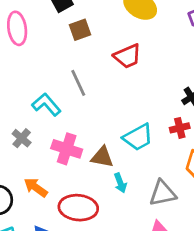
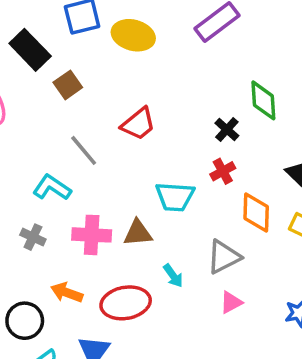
red trapezoid: (128, 56) -> (138, 124), moved
cyan trapezoid: (138, 137) -> (175, 197), turned 48
cyan arrow: (120, 183) -> (173, 276), moved

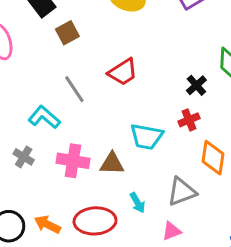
orange arrow: (67, 293) -> (47, 224), moved
pink triangle: (231, 302) -> (171, 231), moved

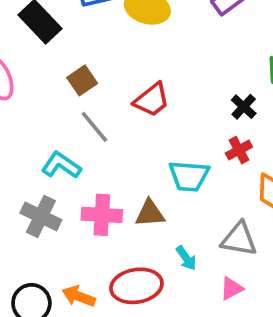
brown square: (67, 33) -> (82, 80), moved
gray cross: (24, 157) -> (41, 216), size x1.5
gray triangle: (182, 192) -> (239, 239), turned 36

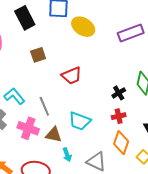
gray line: (94, 127) -> (44, 106), moved
red cross: (239, 150) -> (119, 116), moved
cyan arrow: (186, 258) -> (67, 155), moved

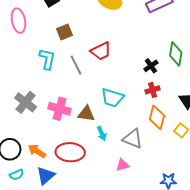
cyan L-shape: (14, 96) -> (47, 59), moved, turned 55
gray line: (44, 106) -> (76, 65), moved

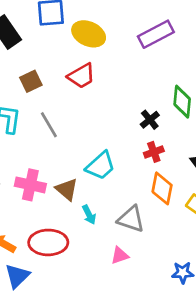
red trapezoid: (101, 51) -> (81, 76), moved
cyan trapezoid: (112, 98) -> (101, 166), turned -55
brown triangle: (86, 114) -> (67, 189), turned 36

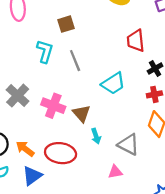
red trapezoid: (81, 76) -> (136, 41), moved, turned 105
cyan trapezoid: (101, 166) -> (113, 83), moved

